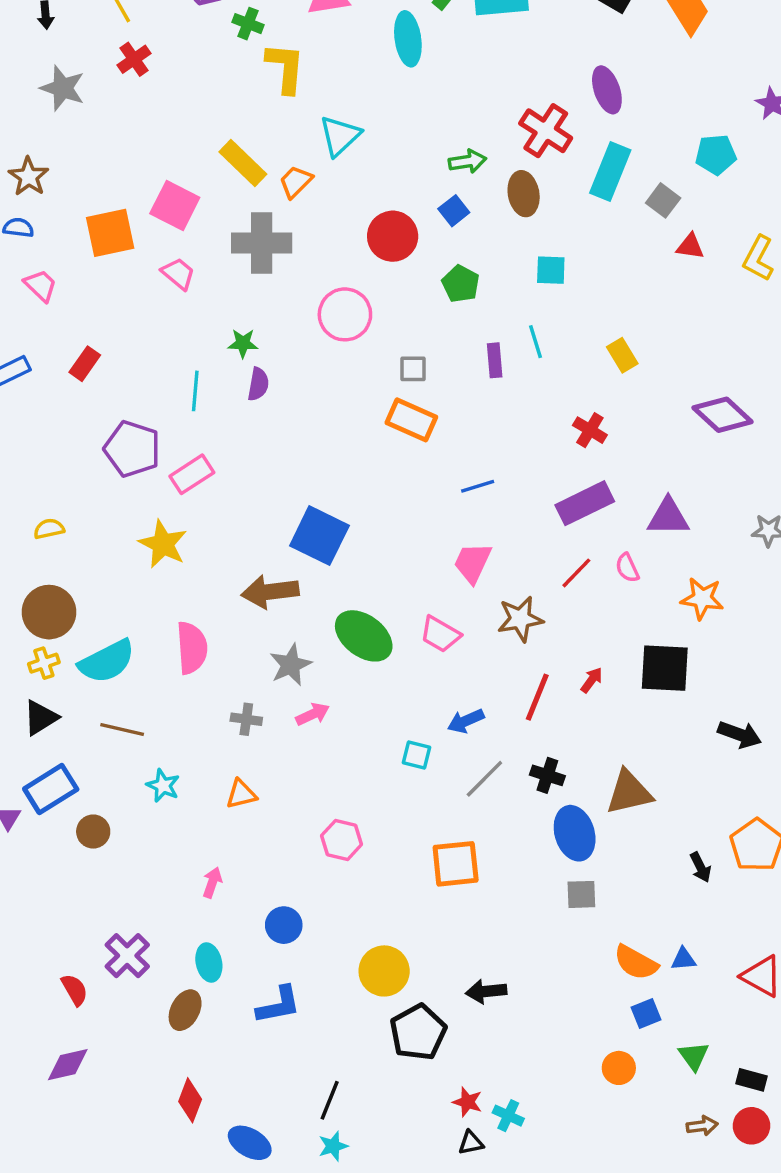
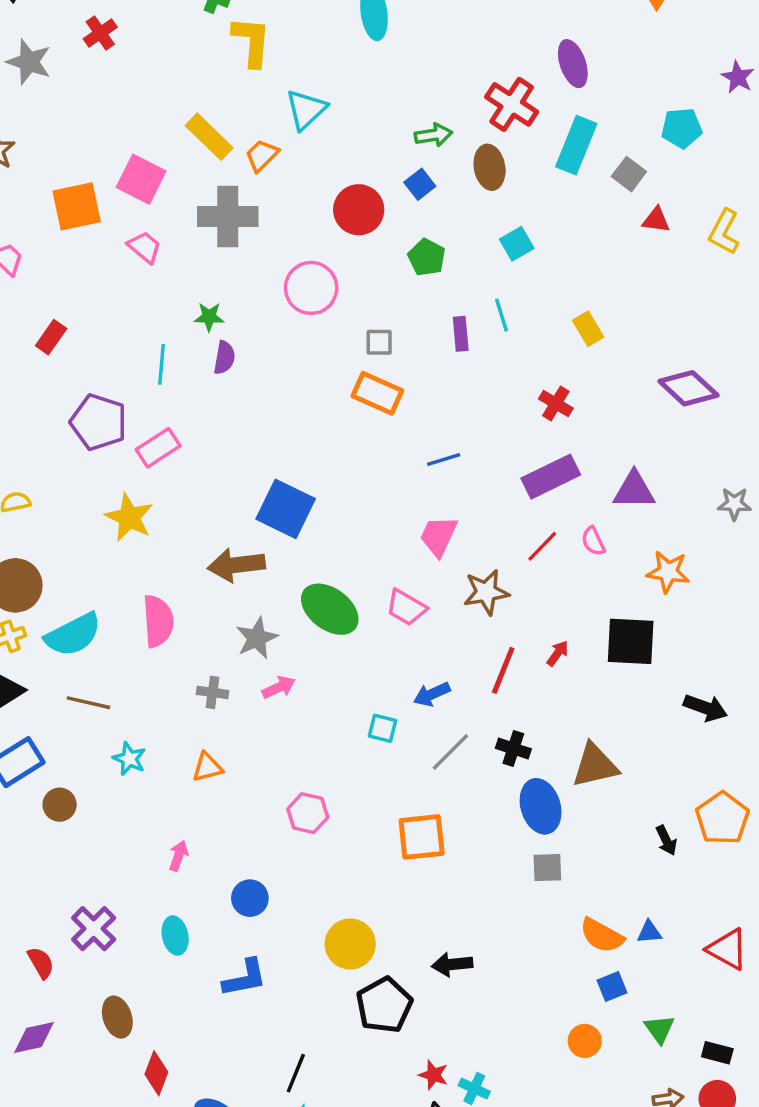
cyan square: (551, 270) -> (517, 244), turned -32
brown ellipse: (185, 1010) -> (117, 1017), moved, turned -45

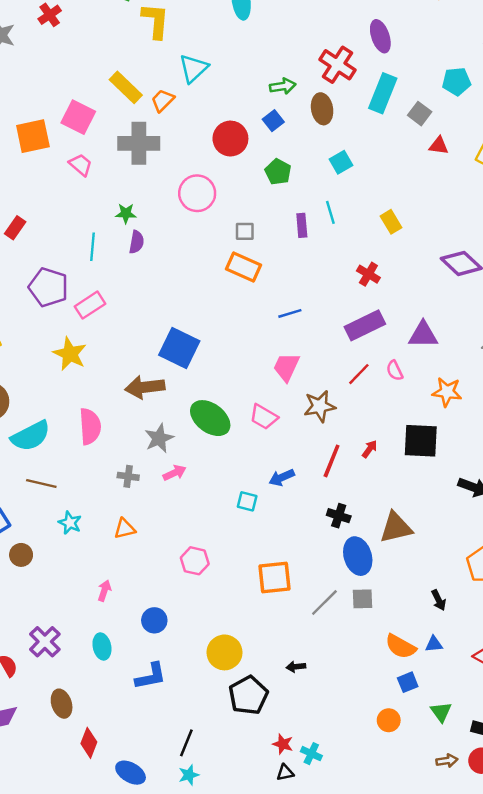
gray line: (450, 752) -> (324, 602), moved
black arrow: (666, 840) -> (439, 600), moved
black arrow: (452, 964) -> (296, 667), size x0.7

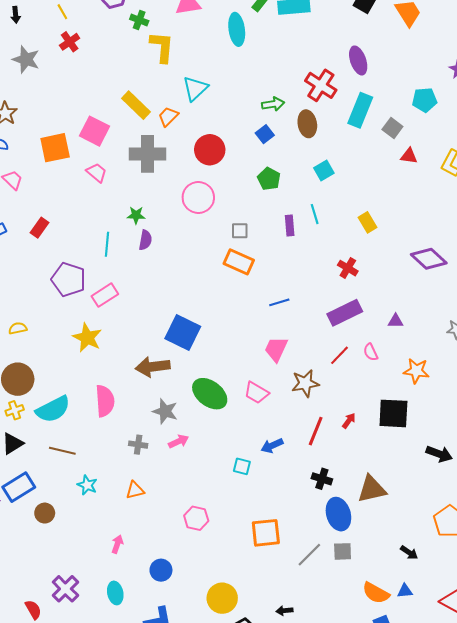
red circle: (230, 139) -> (210, 150), moved
purple triangle: (423, 335) -> (396, 321), size x0.6
gray star: (159, 438) -> (165, 411), turned -30
black arrow: (439, 600) -> (409, 552), turned -30

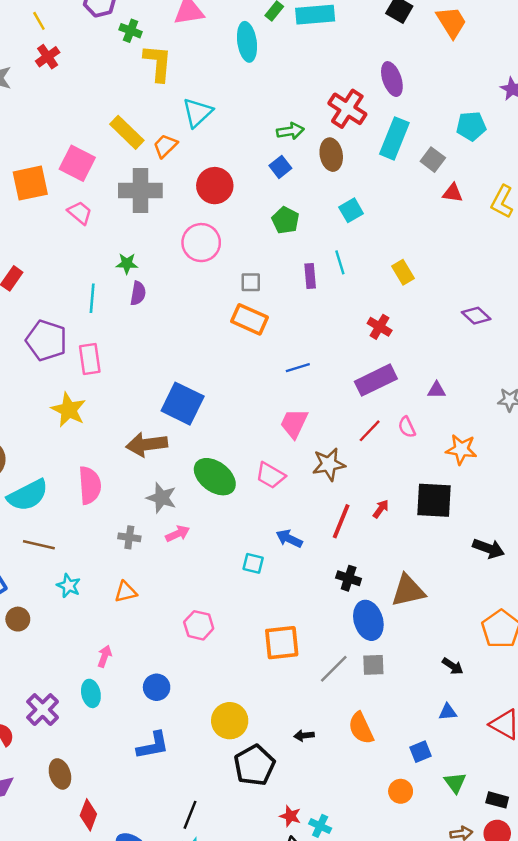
purple diamond: (429, 259) -> (476, 316), size x0.7
pink rectangle: (105, 295) -> (90, 359), turned -65
blue arrow: (272, 446) -> (289, 539), turned 50
cyan ellipse: (115, 593) -> (91, 693), moved
orange semicircle: (376, 593) -> (361, 728), moved, turned 36

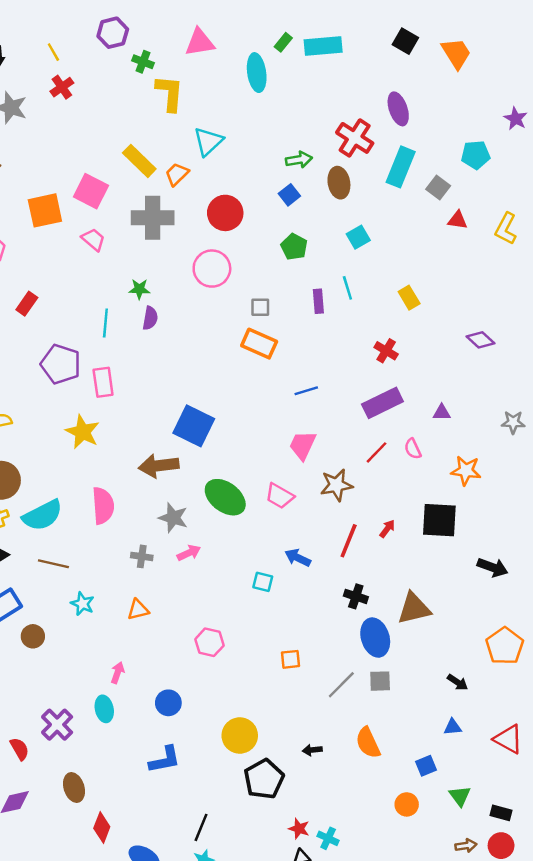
orange square: (282, 643) -> (291, 659), size x0.6

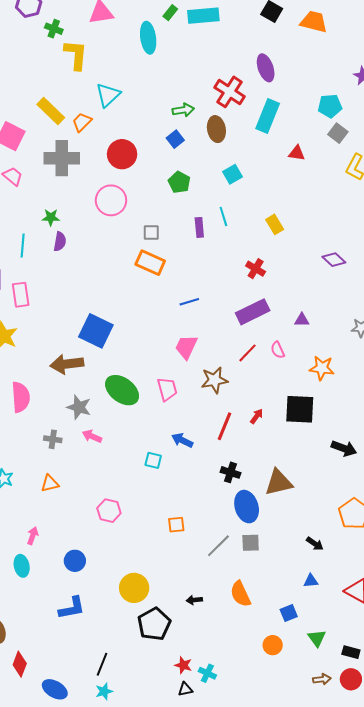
orange trapezoid: (456, 53) -> (314, 22), turned -44
gray square: (438, 188) -> (338, 133), moved
red triangle: (457, 220) -> (297, 153), moved
pink trapezoid: (280, 496) -> (167, 389), turned -135
pink arrow: (189, 553) -> (92, 436), turned -132

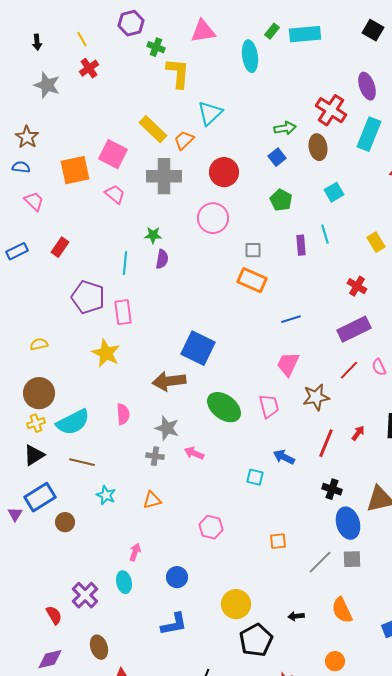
pink semicircle: (21, 397) -> (123, 414), size x0.7
gray star: (79, 407) -> (167, 428), moved
orange circle: (273, 645) -> (335, 661), moved

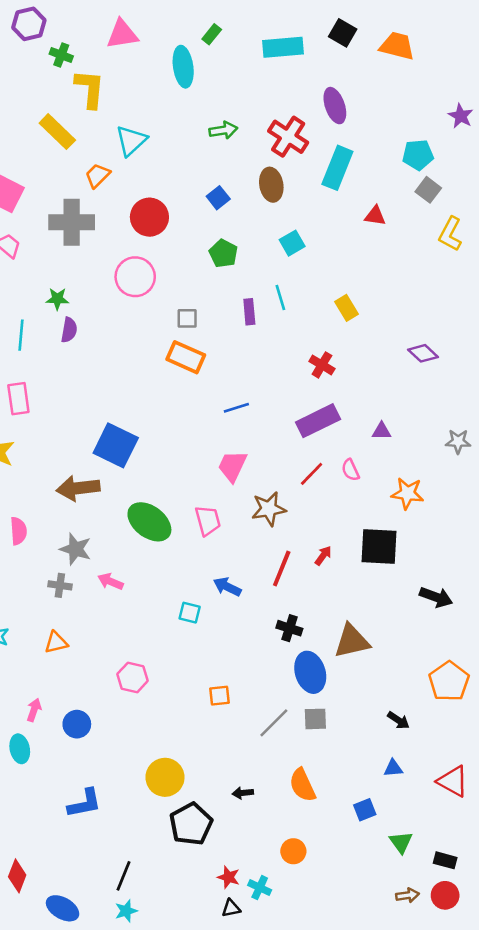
cyan rectangle: (305, 34) -> (283, 47), moved
green arrow: (285, 128) -> (223, 130), moved
yellow rectangle: (153, 129) -> (57, 132), moved
blue circle: (177, 577) -> (77, 724), moved

